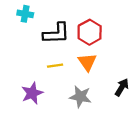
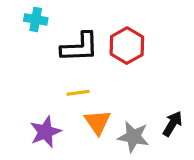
orange triangle: (87, 62) -> (98, 122), moved
gray star: (80, 97) -> (133, 137), moved

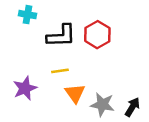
black arrow: (172, 124) -> (132, 107), moved
purple star: (45, 132) -> (25, 88), moved

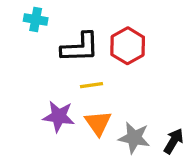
yellow line: (60, 71) -> (91, 85), moved
purple star: (25, 88) -> (59, 116), moved, turned 30

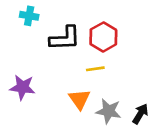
yellow line: (91, 85) -> (95, 69), moved
purple star: (59, 116) -> (23, 87), moved

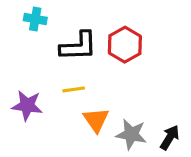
yellow line: (95, 69) -> (74, 89), moved

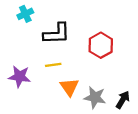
cyan cross: (35, 19) -> (25, 14), turned -35
red hexagon: (125, 45) -> (101, 45), moved

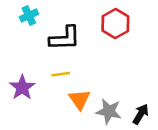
red hexagon: (101, 45) -> (115, 24), moved
purple star: (19, 77) -> (22, 87), turned 30

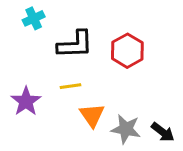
red hexagon: (115, 24) -> (127, 51), moved
black arrow: (141, 114) -> (163, 132), turned 96

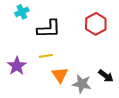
red hexagon: (127, 51) -> (96, 24), moved
black arrow: (163, 132) -> (106, 76), moved

